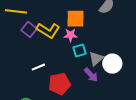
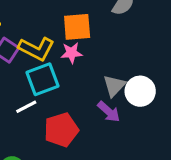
cyan square: (79, 51) -> (43, 79), moved, size x1.5

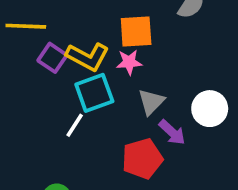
gray triangle: (114, 86) -> (151, 102), moved
white line: (26, 107) -> (75, 125), turned -30
red pentagon: (61, 130) -> (142, 159), moved

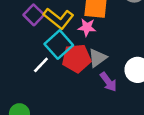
cyan square: (94, 93) -> (59, 45), turned -32
red pentagon: (142, 159) -> (77, 58), moved

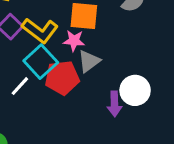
gray triangle: (97, 58) -> (89, 61), moved
purple arrow: (108, 82) -> (114, 104), moved, turned 36

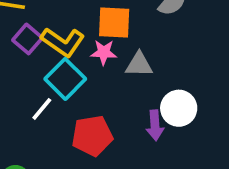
gray triangle: (89, 61) -> (139, 65), moved, turned 40
red pentagon: (62, 78) -> (92, 136), moved

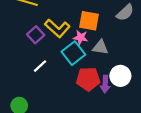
purple square: (27, 39) -> (36, 35), moved
cyan square: (65, 79) -> (73, 53), moved
red pentagon: (92, 136) -> (88, 79), moved

